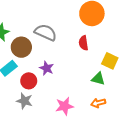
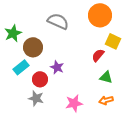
gray semicircle: (46, 32) -> (58, 21), moved
red semicircle: (83, 43) -> (98, 55), moved, turned 48
yellow square: (110, 61) -> (113, 41), moved

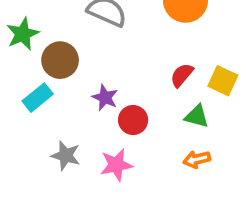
yellow square: (113, 41) -> (223, 81), moved
red circle: (40, 79) -> (133, 120), moved
pink star: (74, 103) -> (116, 165), moved

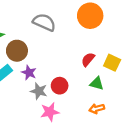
purple star: (105, 98) -> (29, 73), moved
gray star: (66, 156) -> (39, 91), moved

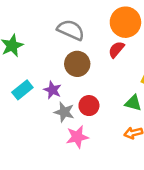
brown circle: (17, 51) -> (77, 64), moved
red semicircle: (88, 59) -> (116, 50), moved

